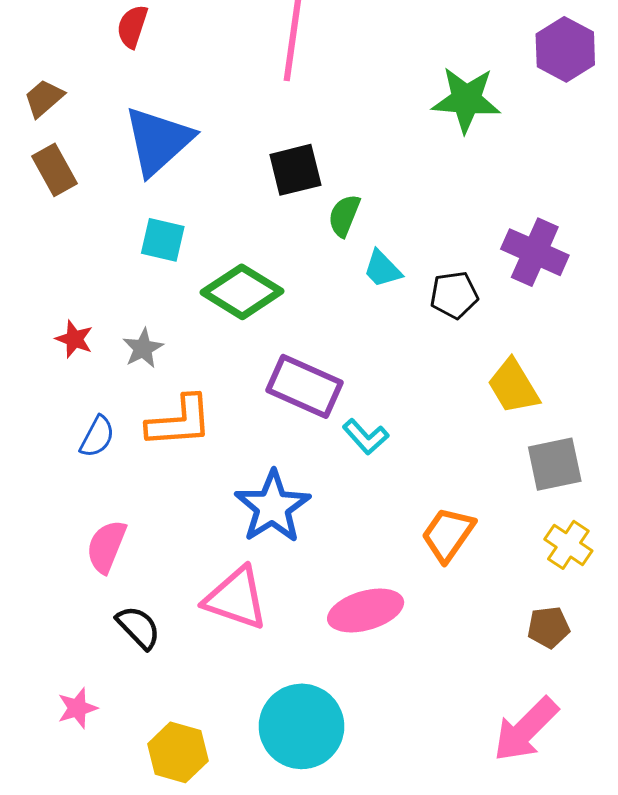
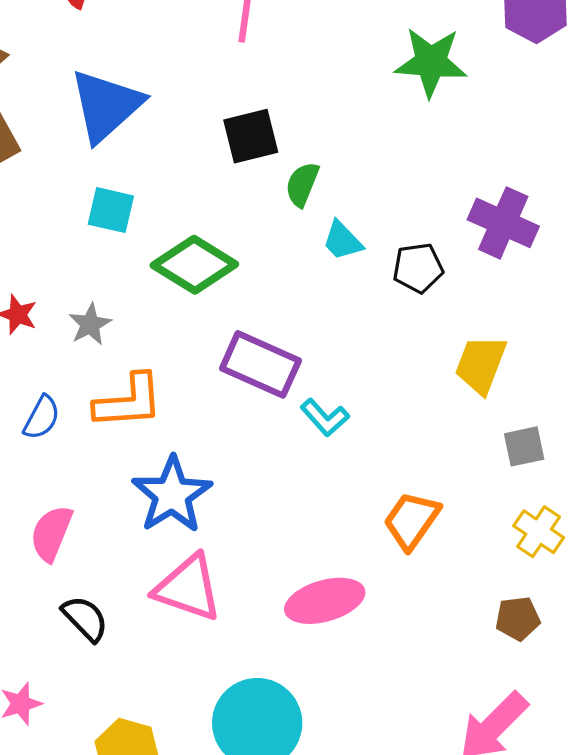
yellow trapezoid: (513, 386) -> (481, 364), turned 52
gray square: (555, 464) -> (524, 446), size x0.7
blue star: (273, 507) -> (172, 495), moved

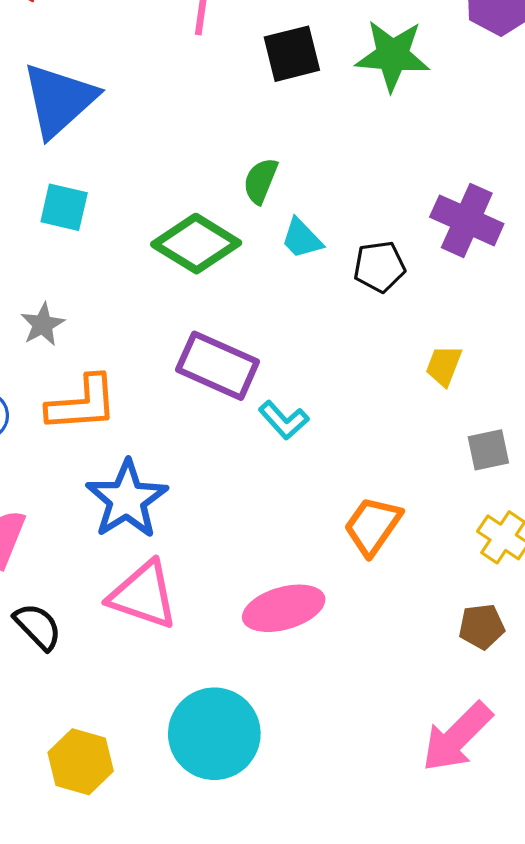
black square: (251, 136) -> (292, 54), moved
green diamond: (194, 265) -> (196, 244), moved
yellow trapezoid: (481, 364) -> (444, 366), size x0.7

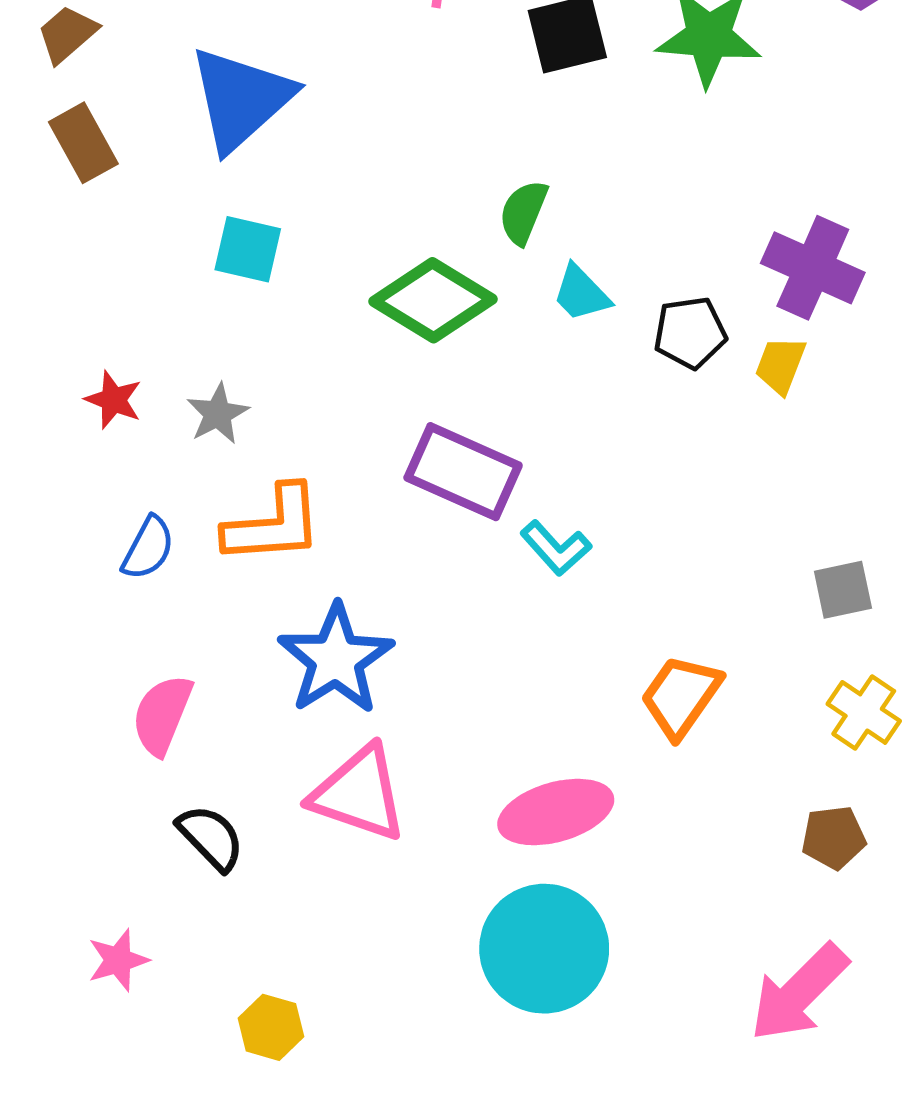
yellow trapezoid: (444, 366) -> (780, 365), moved
cyan circle: (214, 734) -> (544, 949), moved
yellow hexagon: (81, 762) -> (271, 1027), size x0.7

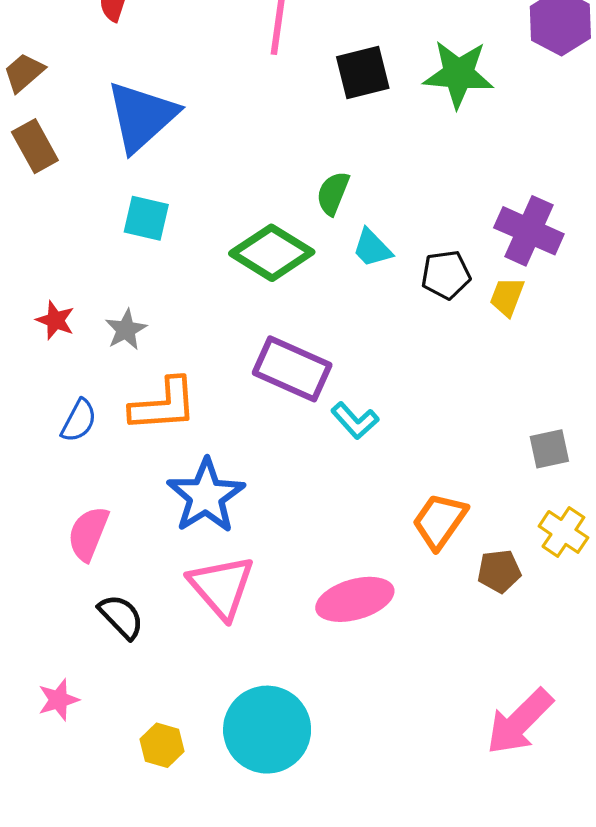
pink triangle: (359, 793) -> (222, 587), turned 30
brown pentagon: (834, 837) -> (499, 571), moved
cyan circle: (544, 949) -> (267, 730), moved

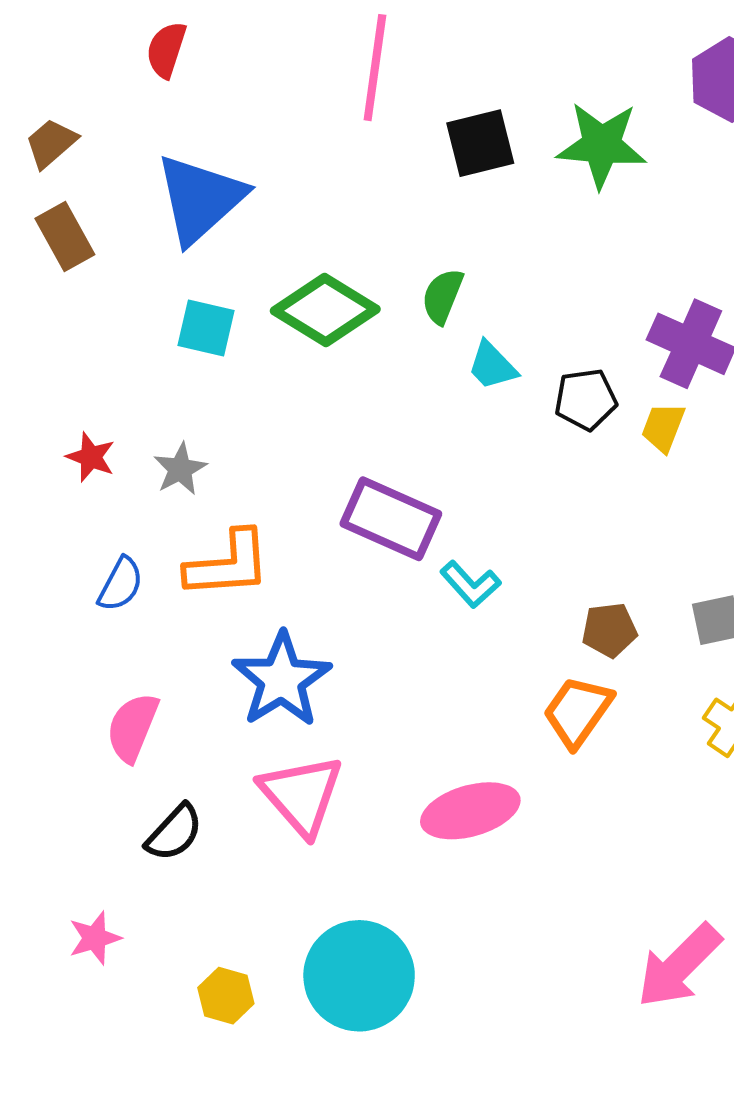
green diamond: (272, 253) -> (325, 310), moved
brown pentagon: (499, 571) -> (609, 630), moved
black semicircle: (121, 617) -> (174, 833), turned 87

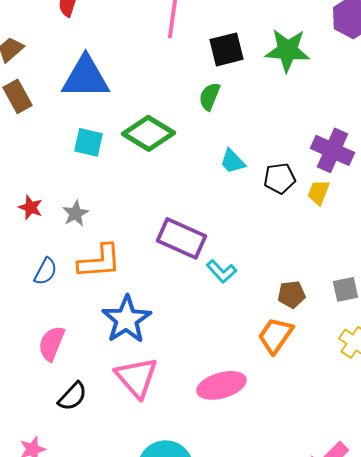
blue triangle: (200, 199) -> (86, 77), turned 42
green semicircle: (443, 296) -> (210, 96), moved

